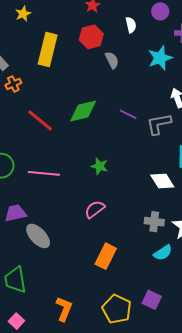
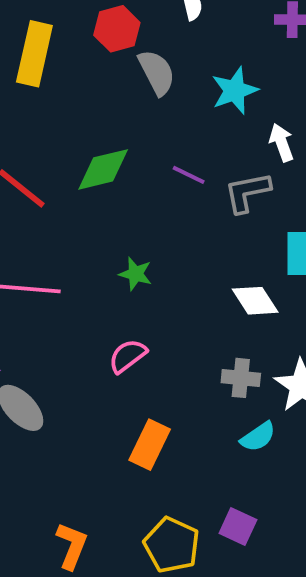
cyan star: (160, 58) -> (235, 90), moved
gray semicircle: (112, 60) -> (157, 72), size x1.4

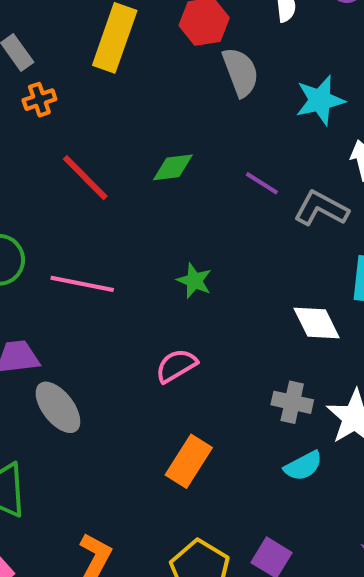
green diamond: (103, 169) -> (173, 167), size x0.7
gray L-shape: (247, 192) -> (321, 209), turned 33

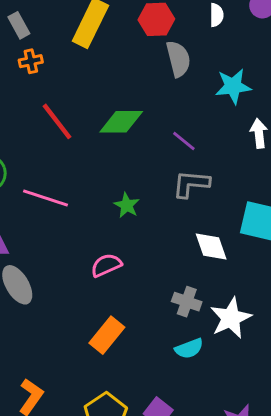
green diamond: (173, 167) -> (121, 122), size x1.4
gray L-shape: (321, 209) -> (191, 184), moved, turned -30

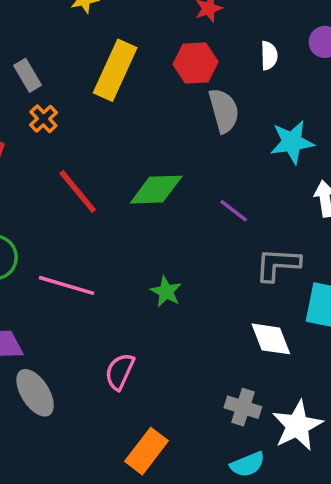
orange cross: (31, 61) -> (43, 119), turned -30
gray L-shape: (191, 184) -> (278, 264), moved
pink semicircle: (106, 265) -> (120, 372), moved, turned -40

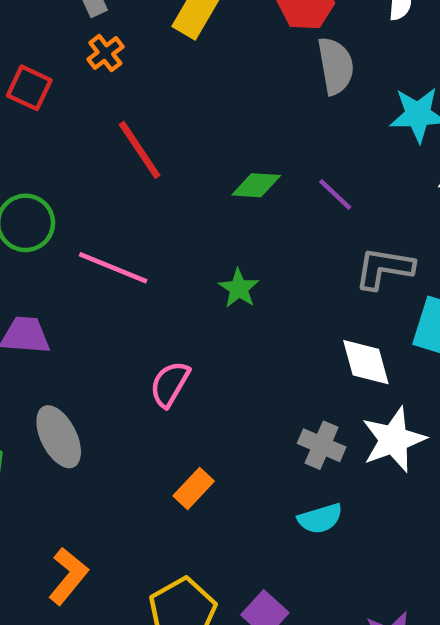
green diamond: (156, 190) -> (256, 185), moved, size x0.7
gray ellipse: (35, 393) -> (59, 437), moved
white star: (297, 426) -> (394, 440), moved
orange rectangle: (147, 451) -> (194, 489), size x0.7

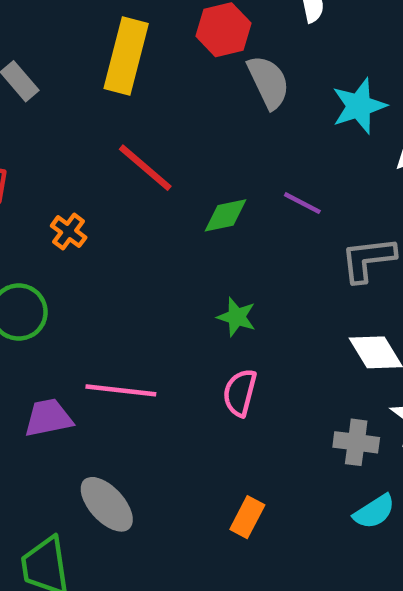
orange cross: (105, 53) -> (69, 232), moved
red line: (140, 150) -> (145, 168), moved
pink line: (113, 268) -> (121, 390), moved
pink semicircle: (170, 384) -> (240, 393), moved

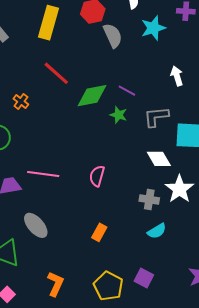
cyan star: (359, 106) -> (153, 28), moved
green diamond: (225, 215) -> (92, 96), size x1.5
green star: (237, 317) -> (119, 115), moved

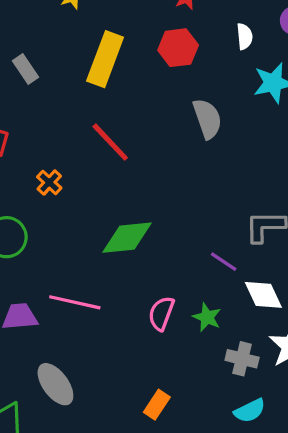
gray semicircle: (113, 36) -> (207, 119), moved
purple line: (127, 91) -> (224, 262), moved
green diamond: (92, 96) -> (127, 238), moved
green star: (119, 115) -> (207, 317), moved

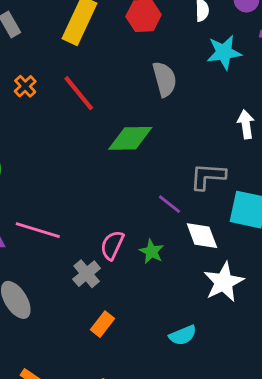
orange cross: (49, 182) -> (25, 86), moved
green diamond: (127, 238) -> (130, 138), moved
gray cross: (242, 359) -> (87, 274), moved, turned 32

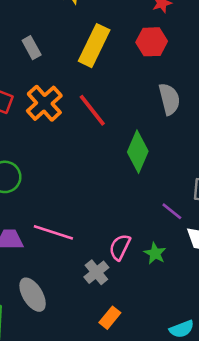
orange cross: (25, 86) -> (44, 103), size x1.8
green diamond: (130, 138) -> (138, 152), turned -66

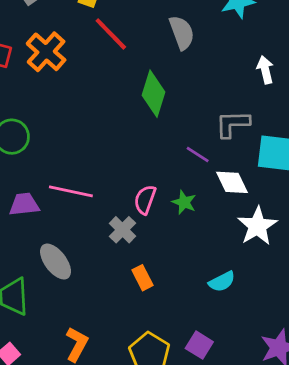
red line: (92, 110) -> (111, 34), moved
orange rectangle: (110, 318) -> (142, 278), turned -60

